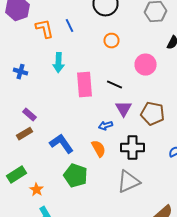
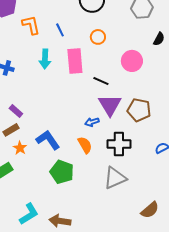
blue line: (70, 26) -> (60, 30), moved
pink rectangle: (84, 85) -> (75, 61), moved
purple triangle: (124, 109) -> (110, 105), size x1.4
orange star: (36, 190) -> (20, 148), moved

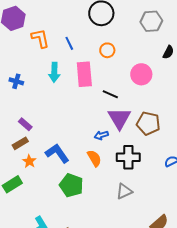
gray triangle: (115, 178) -> (124, 191), size x0.7

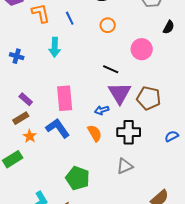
pink rectangle: (84, 74) -> (65, 98), moved
green pentagon: (71, 185) -> (78, 178), moved

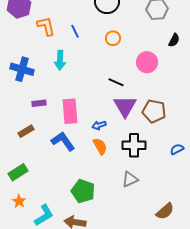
blue cross: (17, 56) -> (22, 69), size x1.6
purple rectangle: (26, 99) -> (39, 103), moved, turned -48
blue arrow: (102, 110) -> (99, 125), moved
orange star: (30, 136) -> (19, 201), moved

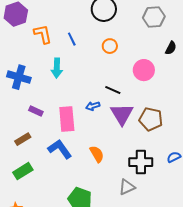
purple rectangle: (39, 103) -> (36, 111), turned 32
blue arrow: (99, 125) -> (93, 106), moved
black cross: (134, 145) -> (141, 162), moved
green rectangle: (18, 172) -> (23, 171), moved

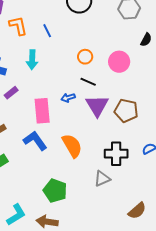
orange circle: (110, 46) -> (85, 57), moved
purple rectangle: (36, 111) -> (11, 93), moved, turned -64
orange semicircle: (97, 154) -> (72, 146), size x1.4

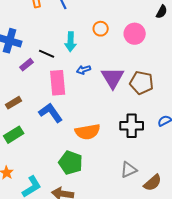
cyan arrow: (32, 60) -> (71, 42), moved
black line: (88, 82) -> (47, 54), moved
orange semicircle: (72, 146) -> (88, 132), moved, turned 110
gray triangle: (102, 179) -> (129, 170), moved

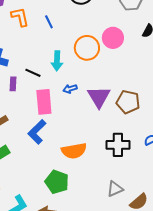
orange circle: (101, 29) -> (87, 48), size x1.6
pink circle: (135, 34) -> (113, 38), moved
purple rectangle: (27, 65) -> (13, 84), turned -48
blue L-shape: (51, 113) -> (37, 132), turned -100

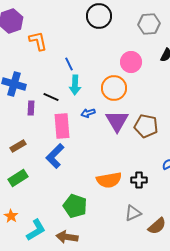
blue line: (49, 22) -> (69, 64), moved
orange circle: (87, 48) -> (114, 88), moved
black cross: (118, 145) -> (139, 180), moved, size x0.7
orange semicircle: (74, 151) -> (109, 180), moved

